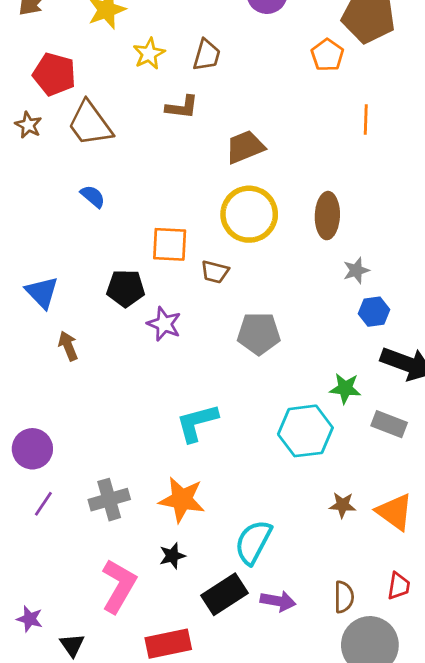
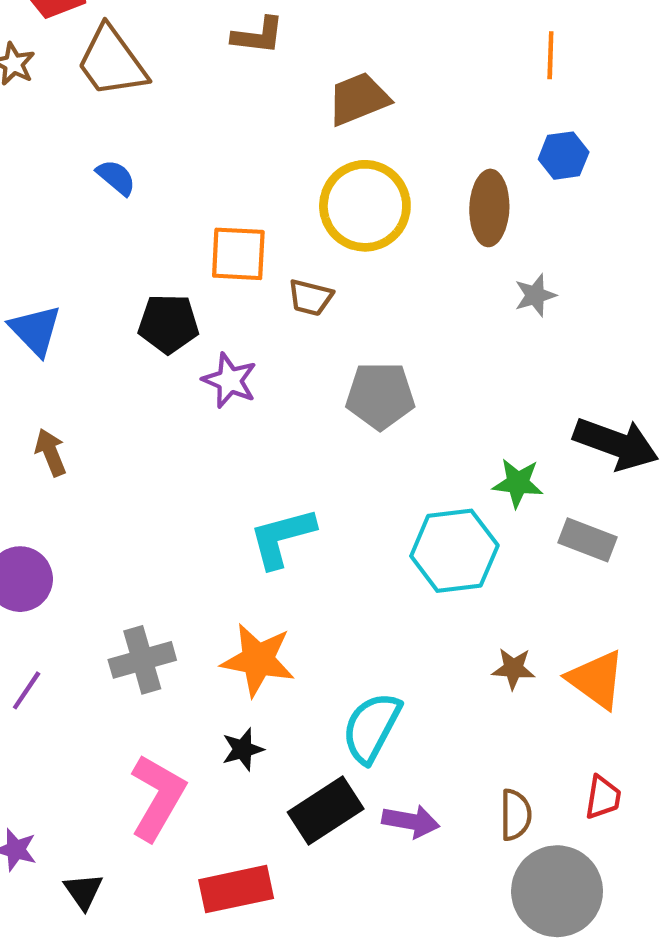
blue hexagon: (374, 312) -> (564, 156), moved
brown arrow: (68, 346) -> (51, 452), moved
purple line: (43, 504) -> (27, 690), moved

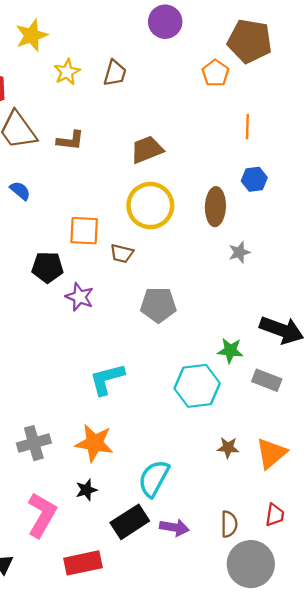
brown L-shape: (258, 36) -> (70, 140), moved
orange triangle: (596, 679) -> (271, 453), turned 44

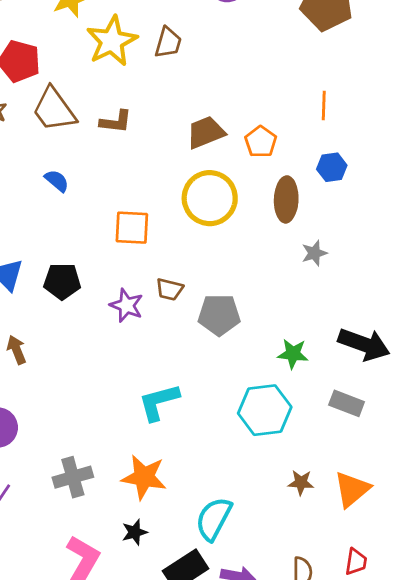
yellow star: (67, 72) -> (112, 41), size x1.6
orange pentagon: (215, 73) -> (261, 142), moved
brown trapezoid: (122, 253) -> (169, 289), moved
black pentagon: (48, 267) -> (62, 281), moved
green star: (230, 351) -> (293, 354), moved

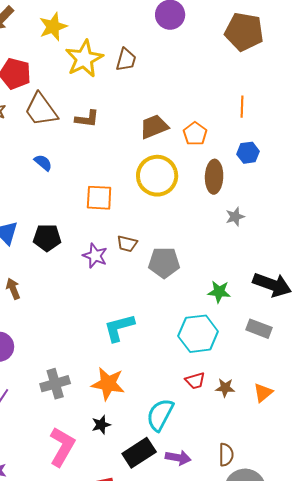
orange triangle: (352, 489) -> (263, 393), size x0.7
red trapezoid: (356, 562) -> (195, 381), moved, turned 65

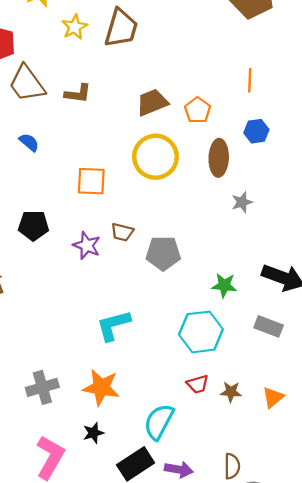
yellow star: (84, 59) -> (75, 27), size x0.6
brown trapezoid: (126, 60) -> (121, 28), size x1.5

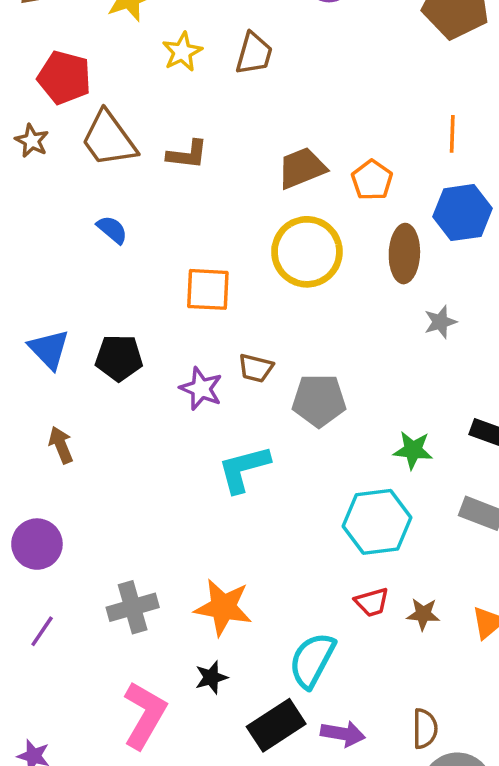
brown trapezoid: (121, 28) -> (254, 54), size x0.7
blue hexagon: (256, 131) -> (462, 213), size x1.5
cyan L-shape: (113, 325) -> (244, 469), moved

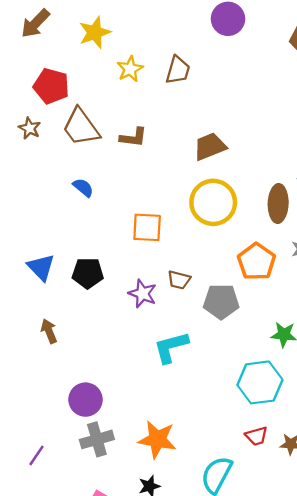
orange pentagon: (372, 180) -> (256, 262), moved, size x1.4
purple circle: (37, 544) -> (85, 400), moved

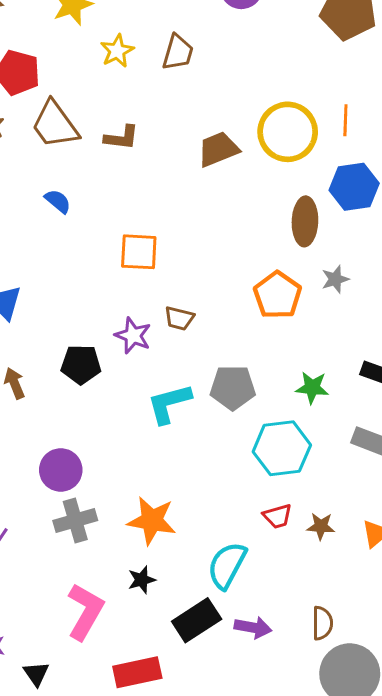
yellow circle: (213, 202) -> (288, 132), moved
black pentagon: (88, 273) -> (81, 364), moved
gray pentagon: (221, 302) -> (233, 388), moved

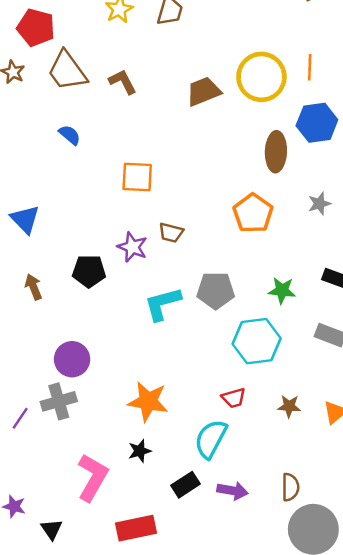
brown L-shape: (121, 138) -> (123, 82), turned -124
gray star: (335, 279) -> (319, 204), moved
red trapezoid: (277, 516) -> (234, 398), moved
gray cross: (75, 521) -> (59, 401), moved
black rectangle: (197, 620) -> (185, 485), size x0.7

